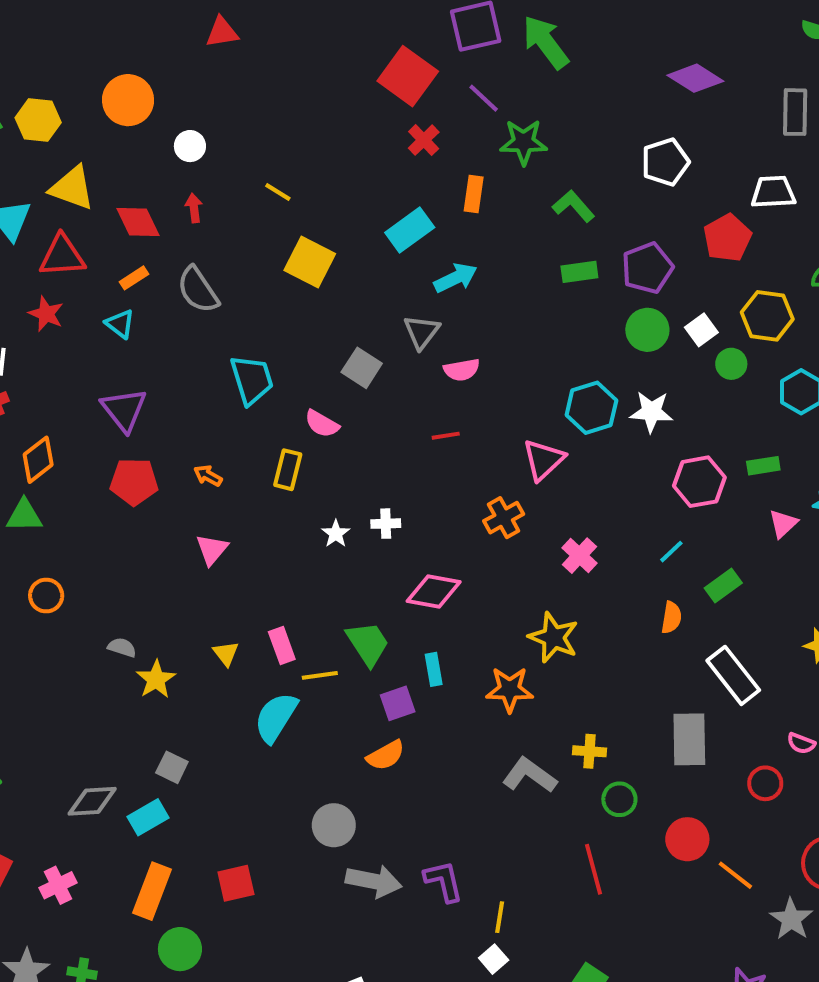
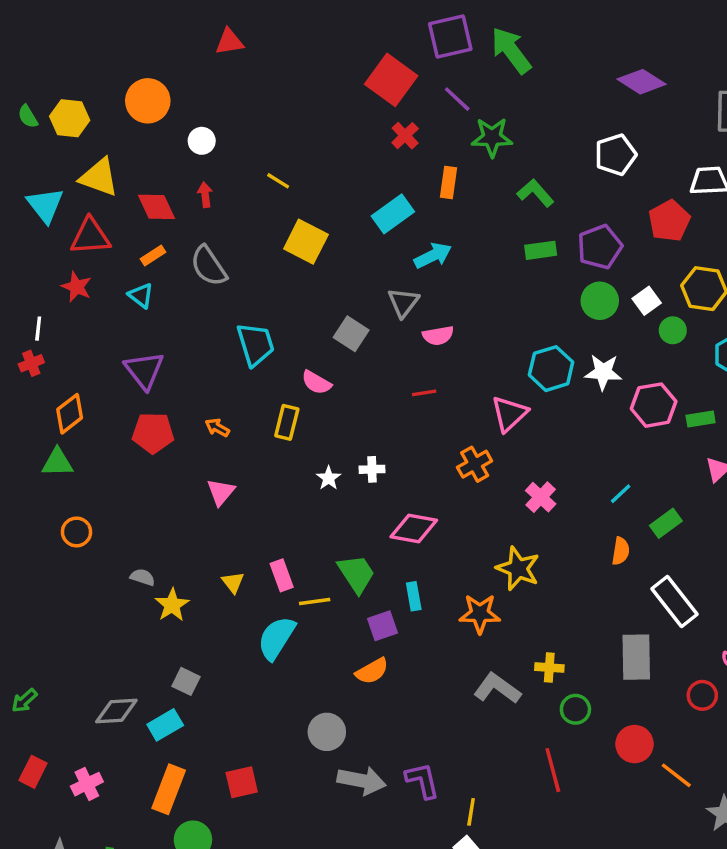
pink hexagon: (699, 482) -> (654, 405), moved

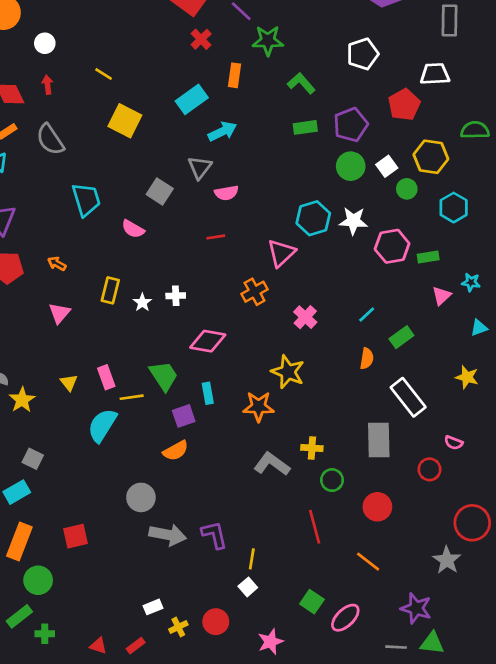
yellow rectangle: (287, 422) -> (110, 290), moved
orange line: (676, 775) -> (368, 562), moved

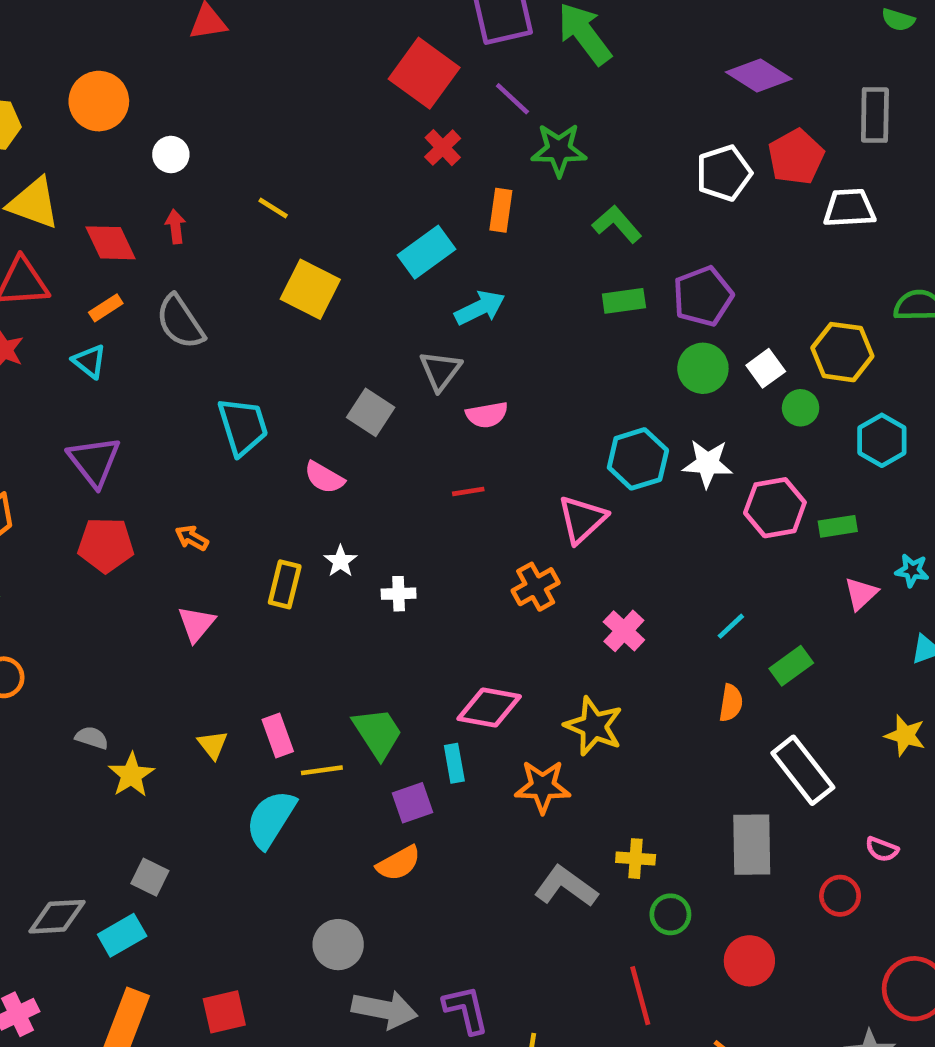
red pentagon: (404, 105) -> (796, 157), moved
white star: (142, 302) -> (340, 561), moved
pink diamond: (208, 341) -> (489, 708), moved

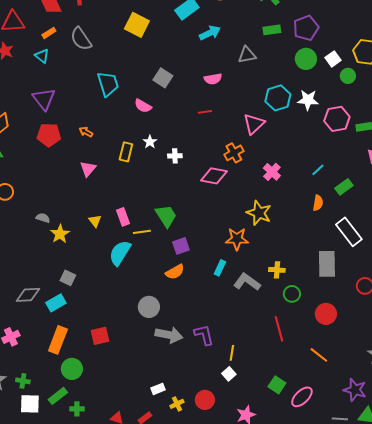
gray triangle: (440, 371) -> (247, 55), moved, turned 42
pink diamond: (489, 708) -> (214, 176), moved
cyan rectangle: (454, 763) -> (220, 268), moved, turned 35

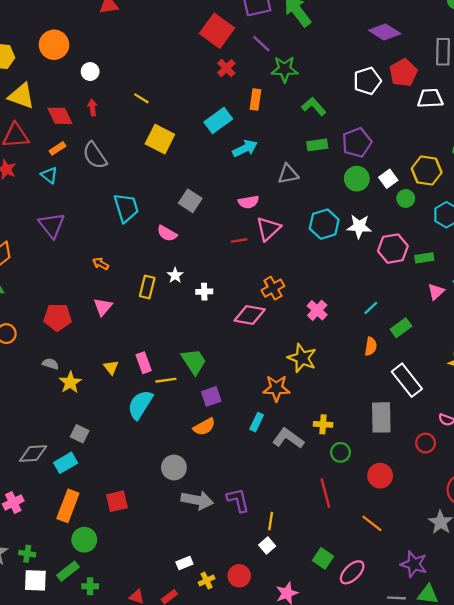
pink triangle: (254, 124) -> (268, 229), moved
red pentagon: (49, 135) -> (57, 317), moved

